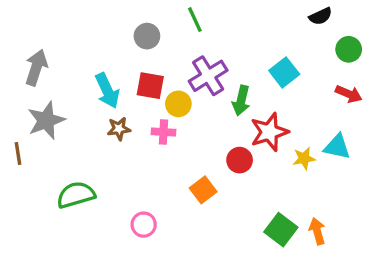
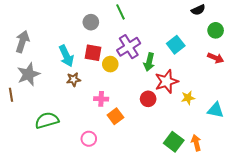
pink cross: (163, 132) -> (101, 99), moved
cyan triangle: (337, 147) -> (216, 110), moved
orange square: (203, 190) -> (115, 116), moved

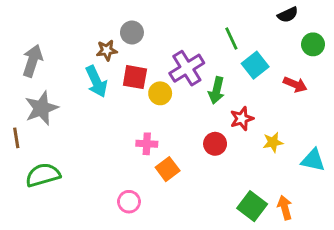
green line: (121, 12) -> (231, 38), moved
red arrow: (216, 58) -> (295, 84), moved
brown star: (73, 79) -> (107, 50), moved
red star: (167, 81) -> (242, 119), size x0.7
green semicircle: (47, 120) -> (43, 175), moved

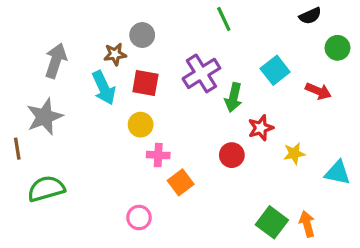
green line: (231, 38) -> (224, 19), moved
gray arrow: (33, 61) -> (56, 61), moved
yellow circle: (160, 93) -> (141, 125), moved

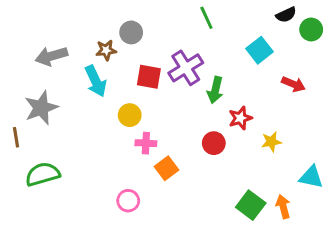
green circle: (337, 48) -> (311, 30), moved
gray arrow: (56, 61) -> (51, 56), turned -124
cyan square: (275, 70) -> (260, 50), moved
red square: (145, 83) -> (149, 77), moved
cyan triangle: (337, 173) -> (311, 177), moved

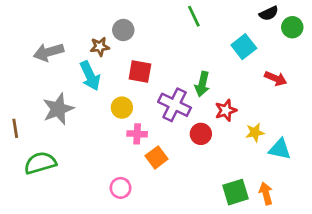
purple cross: (186, 68) -> (175, 105), moved, turned -32
gray star: (41, 108) -> (58, 109), moved
cyan triangle: (311, 177) -> (280, 149), moved
green square: (251, 205) -> (235, 192), turned 36

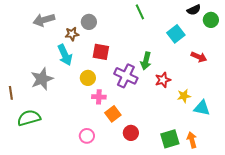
gray arrow: (48, 52) -> (44, 20), moved
red circle: (201, 134) -> (131, 133), moved

